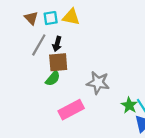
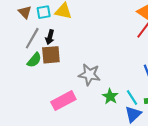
green semicircle: (53, 78) -> (34, 60), moved
green star: (129, 105) -> (110, 96), moved

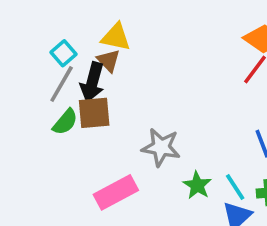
brown triangle: (25, 12) -> (109, 60), moved
cyan square: (44, 12) -> (63, 53), moved, turned -32
black arrow: (50, 37) -> (92, 82), size x1.5

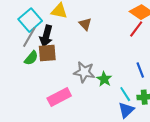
cyan square: (63, 53) -> (30, 20), size x1.6
brown triangle: (109, 60) -> (85, 24), moved
green star: (197, 185) -> (104, 79), moved

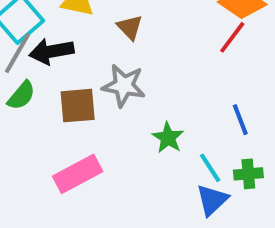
black arrow: (46, 36) -> (52, 51), turned 65
brown square: (47, 53) -> (78, 106), moved
gray star: (84, 72) -> (124, 85), moved

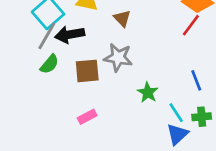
pink rectangle: (78, 174) -> (87, 117), size x0.6

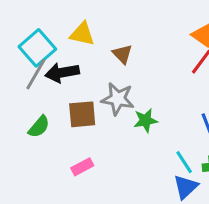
green semicircle: (49, 64) -> (39, 127), moved
green star: (148, 92) -> (146, 120), moved, turned 30

